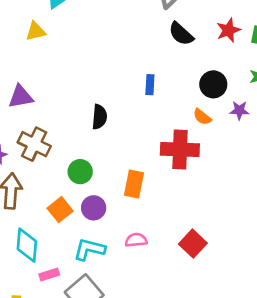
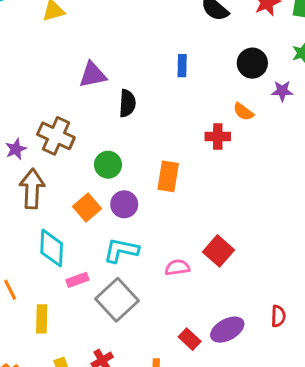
purple triangle: (21, 97) -> (93, 75), moved
orange semicircle: (202, 117) -> (243, 112), moved
red cross: (180, 150) -> (218, 136), size x0.6
pink semicircle: (136, 240) -> (177, 267), moved
red square: (193, 244) -> (219, 251), moved

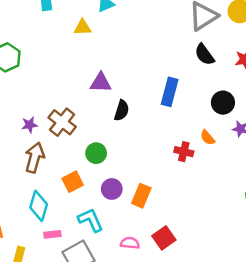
blue rectangle: (182, 66) -> (170, 92), size x1.6
orange rectangle: (168, 176) -> (141, 196), moved
purple circle: (124, 204) -> (112, 189), moved
cyan L-shape: (121, 250) -> (91, 220), turned 40

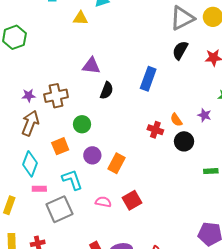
black semicircle: (204, 55) -> (180, 50), turned 60
black circle: (223, 103) -> (184, 141), moved
brown cross: (62, 122) -> (56, 96), turned 35

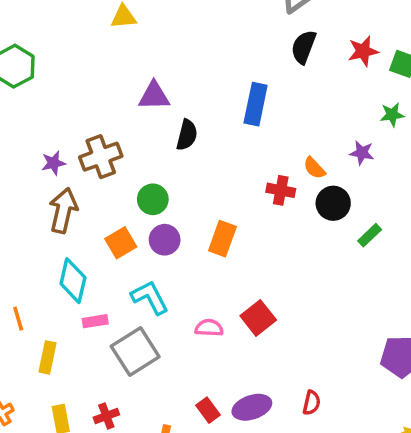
purple circle: (92, 155) -> (165, 240), moved
orange rectangle: (116, 163) -> (222, 239), moved
green rectangle: (211, 171) -> (370, 235), moved, turned -32

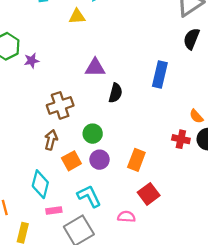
purple star: (53, 163) -> (32, 61), moved
red cross: (281, 190) -> (181, 139), moved
brown arrow: (63, 210) -> (51, 140), moved, size x0.7
red square: (258, 318) -> (149, 194), moved

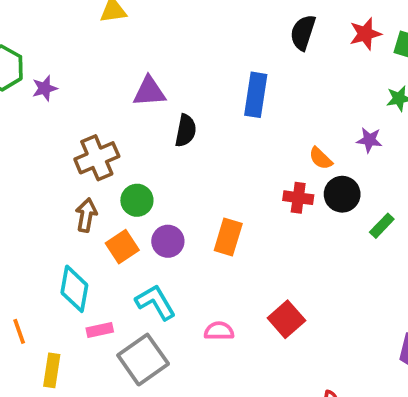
green circle: (93, 134) -> (137, 200), moved
red square: (149, 194) -> (286, 319), moved

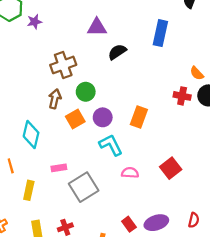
black semicircle: (186, 131) -> (117, 52), turned -138
cyan diamond: (74, 289) -> (31, 134), moved
cyan L-shape: (156, 302) -> (111, 145), moved

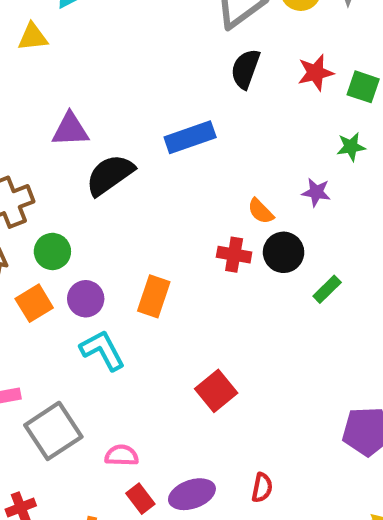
blue rectangle: (160, 33) -> (190, 137), turned 60
black semicircle: (117, 52) -> (110, 175), size x1.4
pink semicircle: (130, 173) -> (122, 455), moved

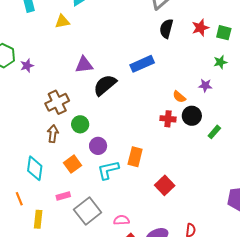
orange rectangle: (154, 296) -> (135, 157), moved
orange square: (34, 303) -> (73, 164), moved
cyan L-shape: (102, 350) -> (108, 170), turned -70

